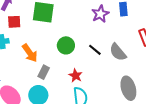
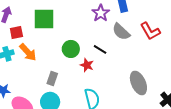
gray semicircle: (118, 52) -> (121, 32), moved
orange arrow: (30, 53) -> (28, 52), moved
red star: (76, 76) -> (87, 65), moved

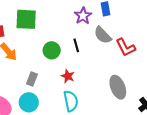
red L-shape: (150, 31) -> (126, 47), moved
black line: (100, 49) -> (76, 45), moved, turned 40
red star: (87, 65) -> (68, 76), moved

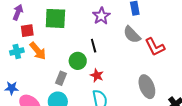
purple star: (83, 16) -> (101, 16), moved
black line: (76, 45) -> (94, 46), moved
green circle: (52, 50) -> (78, 61), moved

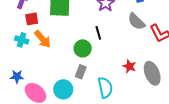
cyan cross: (17, 52) -> (22, 40), turned 32
red star: (97, 75) -> (129, 66), moved
gray rectangle: (61, 78) -> (81, 72), moved

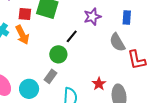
red square: (32, 19) -> (25, 14), moved
black line: (98, 33) -> (72, 36), moved, turned 40

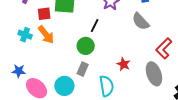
red L-shape: (137, 60) -> (164, 48), moved, turned 70
red star: (99, 84) -> (124, 64), moved

